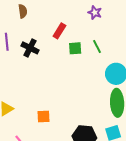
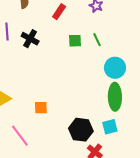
red rectangle: (59, 31) -> (59, 12), moved

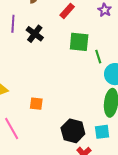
green line: (97, 40) -> (98, 57), moved
green square: (75, 41) -> (79, 42), size x1.5

